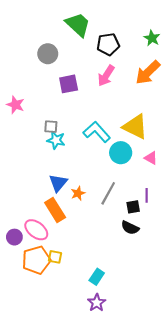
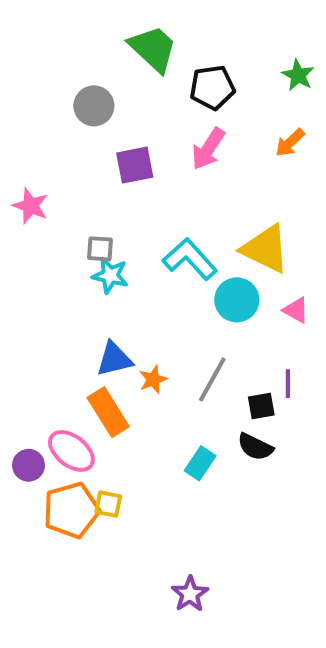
orange arrow: (148, 72) -> (290, 143), size x0.6
blue triangle: (58, 183) -> (114, 359), turned 36
cyan rectangle: (97, 277) -> (200, 463), moved

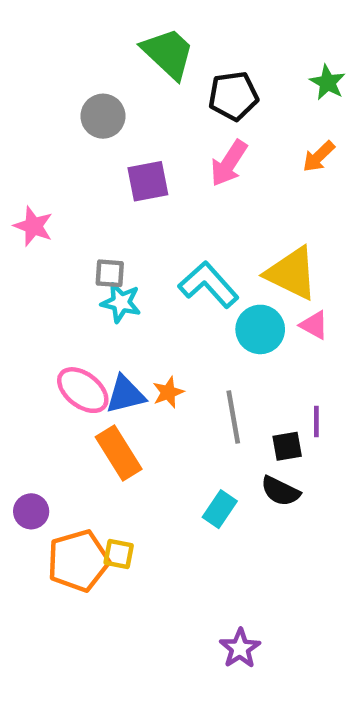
pink triangle: (296, 310) -> (314, 325), moved
orange star: (153, 380) -> (168, 392), moved
gray line: (212, 380) -> (233, 417), turned -39
pink ellipse: (71, 451) -> (83, 390), moved
purple star: (190, 594) -> (240, 648), moved

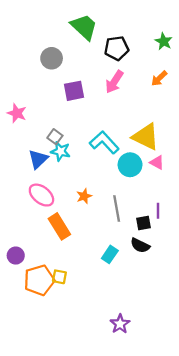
gray square: (110, 273) -> (55, 137), turned 32
blue triangle: (125, 395) -> (38, 159), moved, turned -30

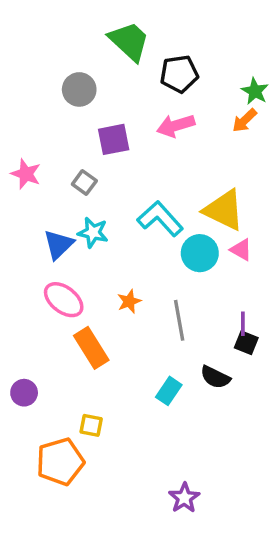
green star: (164, 41) -> (255, 91), moved
pink arrow: (114, 82) -> (176, 126), turned 40
gray square: (55, 137) -> (84, 182), moved
black square: (143, 223) -> (246, 343), moved, turned 32
orange pentagon: (39, 280) -> (60, 462), moved

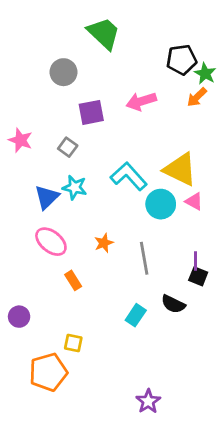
black pentagon: (179, 74) -> (182, 60), moved
orange rectangle: (91, 348) -> (73, 280), size x0.6

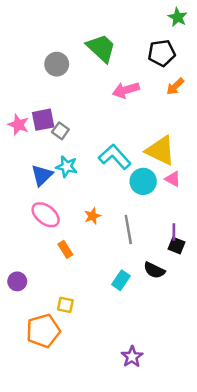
green trapezoid: (104, 33) -> (101, 48), moved
green star: (205, 74) -> (178, 17), moved
purple square: (91, 112) -> (43, 120), moved

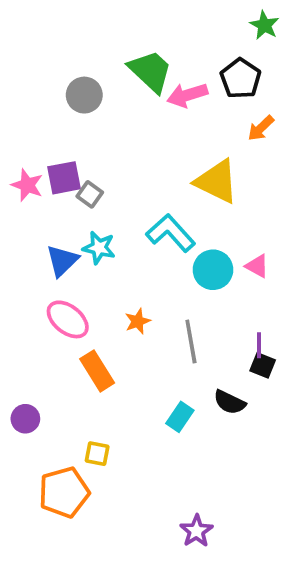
black pentagon: (162, 53) -> (241, 78), turned -30
pink arrow: (126, 90) -> (187, 95), moved
yellow triangle: (160, 151) -> (217, 181), moved
orange rectangle: (65, 249) -> (97, 371), size x1.5

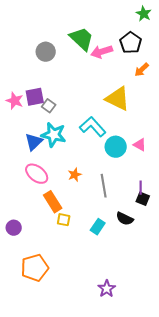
cyan star: (99, 248) -> (54, 135), size x1.4
yellow square: (97, 454) -> (64, 220), moved

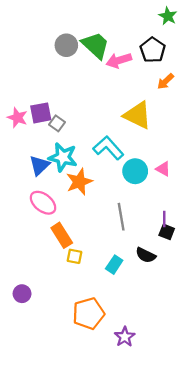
gray circle: (46, 52) -> (66, 45), moved
orange star: (75, 175) -> (79, 182), moved, size x1.6
purple circle: (14, 228) -> (22, 294), moved
orange pentagon: (35, 268) -> (89, 314), moved

